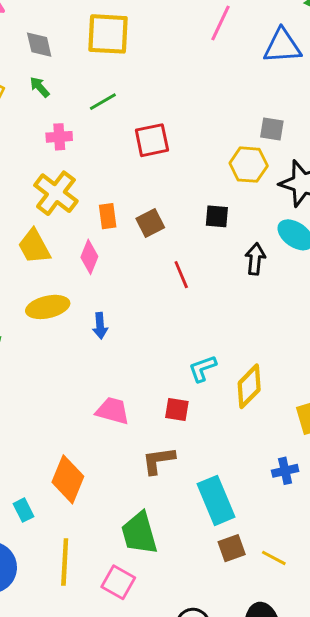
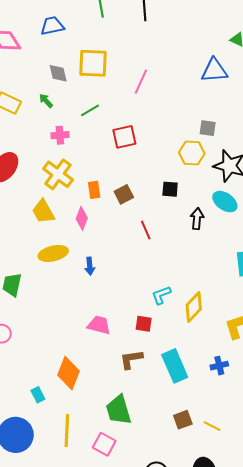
pink line: (221, 23) -> (141, 82), moved
gray diamond: (39, 45) -> (58, 73), moved
cyan rectangle: (216, 500) -> (175, 366), moved

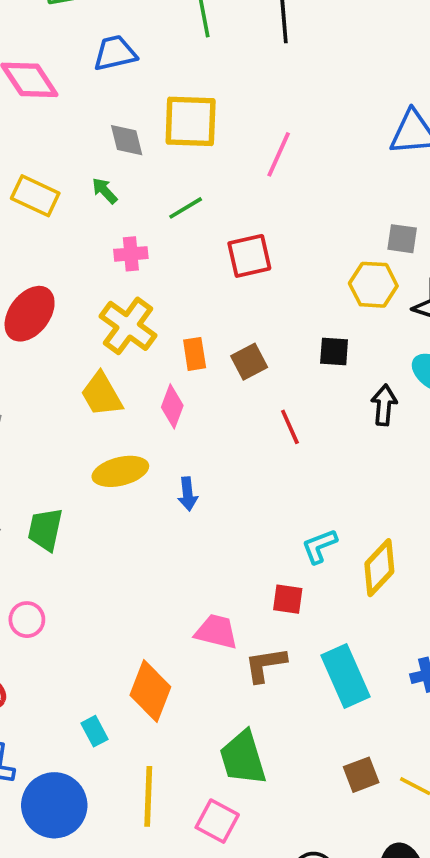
pink trapezoid: (99, 325) -> (216, 632), moved

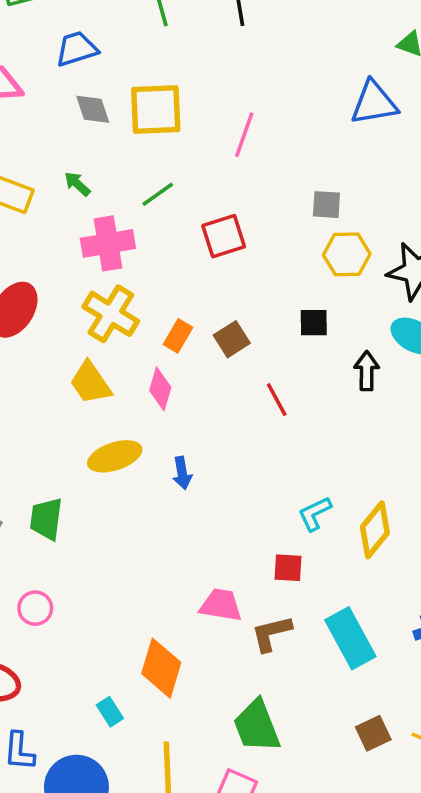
gray diamond: (127, 140) -> (93, 109), moved
gray square: (402, 239) -> (326, 205), moved
pink cross: (131, 254) -> (108, 243), size x1.6
orange rectangle: (195, 354) -> (178, 336), turned 44

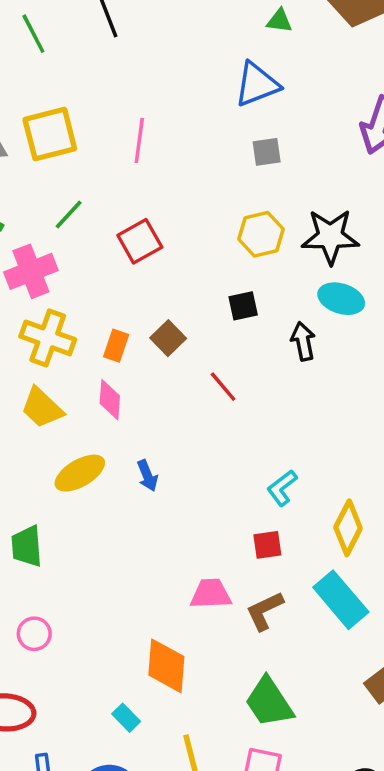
gray square: (326, 205) -> (267, 152), moved
yellow diamond: (375, 530) -> (348, 528), moved

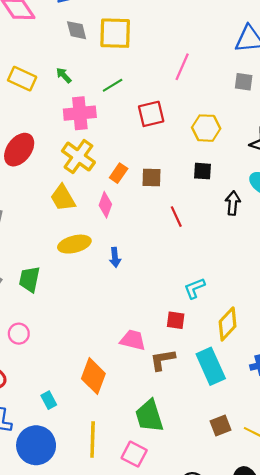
pink line: (139, 140) -> (182, 67), moved
yellow hexagon: (261, 234) -> (206, 128), moved
brown square: (168, 338) -> (151, 178), turned 30
cyan rectangle: (126, 718) -> (49, 400), moved

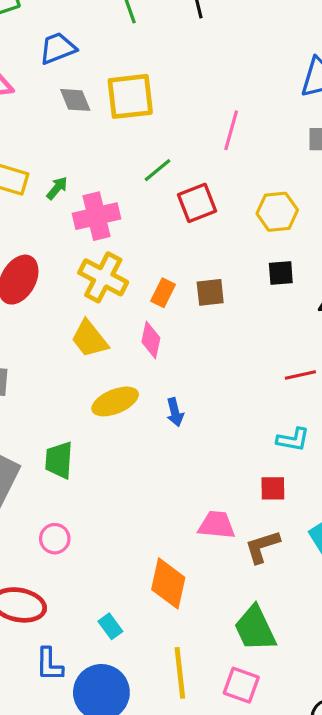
green arrow: (64, 75) -> (57, 188), moved, turned 91
green line: (113, 85) -> (157, 170), moved
red line: (176, 217) -> (300, 375), moved, turned -70
cyan L-shape: (194, 288) -> (293, 440), turned -140

